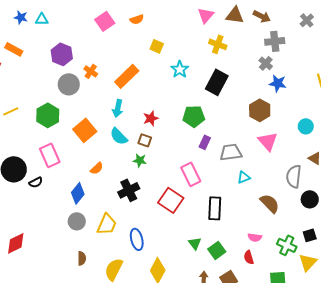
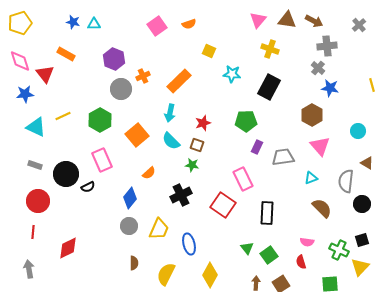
cyan star: (180, 69) -> (232, 74), turned -30
orange cross: (91, 71) -> (143, 76), turned 32
cyan triangle: (244, 177) -> (311, 178), moved

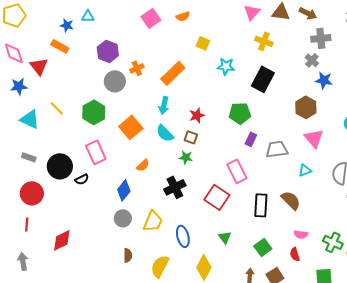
blue star: (73, 22) -> (67, 25), moved
yellow line: (63, 116) -> (57, 108), turned 70
brown semicircle: (322, 208) -> (291, 200), moved
green triangle: (247, 248) -> (225, 237), moved

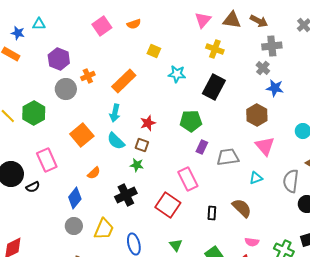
green hexagon: (94, 112) -> (34, 113), moved
black rectangle: (261, 205) -> (212, 213), size x0.6

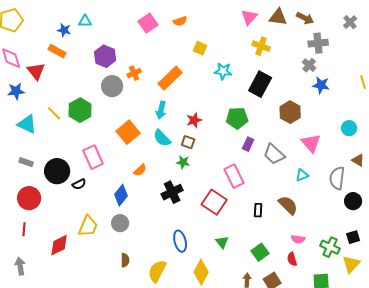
brown hexagon: (257, 115) -> (290, 112), moved
gray trapezoid: (228, 157) -> (274, 154), turned -130
yellow trapezoid: (104, 229) -> (88, 226), moved

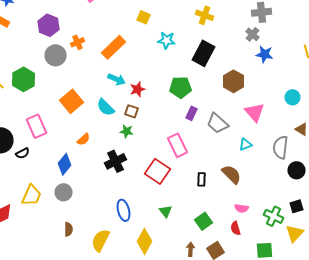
cyan arrow: (161, 110) -> (116, 79), moved, turned -78

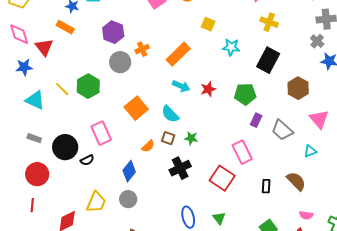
red star: (138, 89) -> (208, 89), moved
brown square: (132, 111) -> (168, 138), moved
green triangle: (166, 211) -> (219, 218), moved

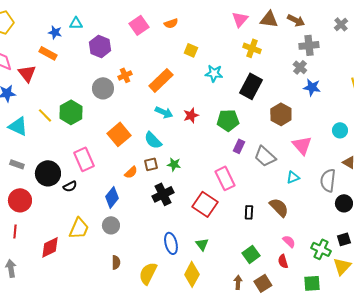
purple hexagon: (113, 32) -> (100, 46), moved
brown square: (168, 138) -> (151, 164), turned -32
pink semicircle: (306, 215) -> (289, 241), turned -144

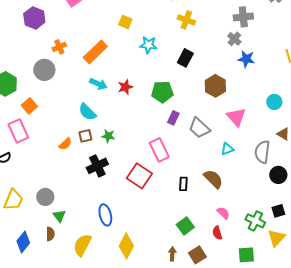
black rectangle: (251, 86) -> (185, 58), size x0.7
gray circle: (103, 88) -> (44, 70), moved
orange square: (119, 134) -> (29, 106), moved, size x0.7
blue diamond: (112, 197) -> (23, 242), moved
green triangle: (202, 244) -> (59, 216), moved

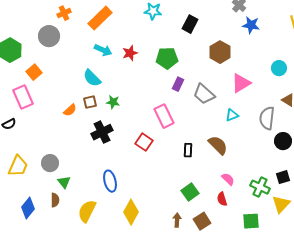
pink triangle: (236, 117) -> (241, 83), turned 40
red square: (139, 176) -> (144, 142), size x0.7

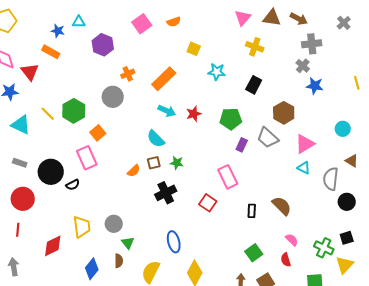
gray trapezoid: (204, 94) -> (268, 138), moved
cyan triangle: (232, 115) -> (304, 168), moved, turned 48
yellow trapezoid: (18, 166) -> (82, 227), turned -30

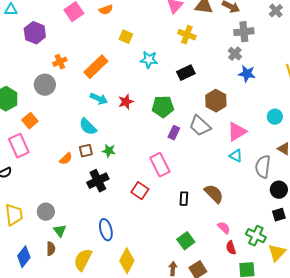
black rectangle: (254, 85) -> (186, 73), turned 36
black square: (347, 238) -> (279, 215), moved
red semicircle: (286, 260) -> (231, 248), moved

